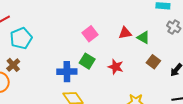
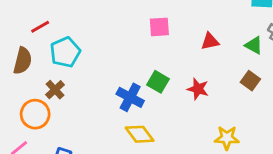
pink square: (90, 34) -> (159, 27), moved, turned 35
green triangle: (143, 37) -> (254, 45), moved
blue cross: (67, 72) -> (130, 97), turned 30

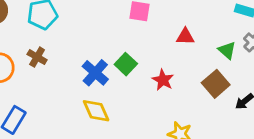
brown square: (250, 81) -> (216, 84), size x1.4
brown cross: (55, 90) -> (37, 57), moved, turned -30

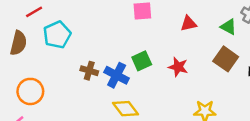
brown cross: (37, 57) -> (89, 71), moved
green square: (126, 64) -> (142, 61), turned 36

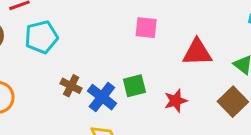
red triangle: (189, 24) -> (197, 52), size x1.5
red star: (178, 67) -> (176, 101), turned 30

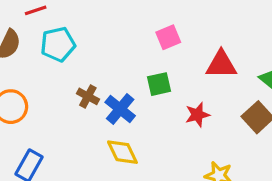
pink square: (146, 28) -> (168, 37), turned -30
green square: (134, 86) -> (159, 84), moved

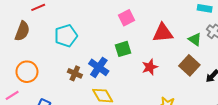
cyan pentagon: (58, 44) -> (66, 36), moved
brown cross: (88, 96) -> (75, 73), moved

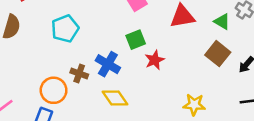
red star: (150, 67) -> (155, 60), moved
orange circle: (27, 72) -> (54, 90), moved

